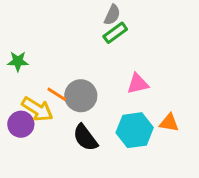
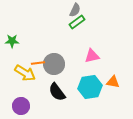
orange line: (57, 94) -> (38, 63), turned -40
purple circle: (21, 124) -> (21, 106), moved

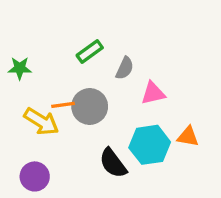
gray semicircle: (75, 10) -> (125, 68), moved
green rectangle: (77, 22) -> (90, 52), moved
black semicircle: (57, 92) -> (113, 163), moved

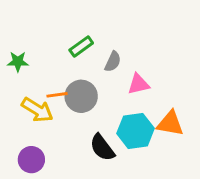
orange triangle: (188, 136) -> (170, 123), size x1.4

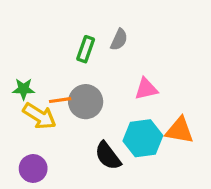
green rectangle: (81, 47) -> (86, 49), turned -35
green star: (18, 62) -> (24, 89), moved
gray semicircle: (113, 62) -> (119, 40), moved

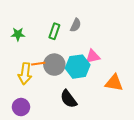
green star: (24, 89) -> (18, 34), moved
yellow arrow: (39, 116) -> (25, 74), turned 65
cyan hexagon: (143, 138) -> (78, 67), moved

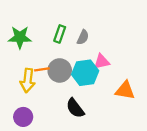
gray semicircle: (76, 25) -> (83, 37), moved
green star: (18, 34) -> (20, 37), size x1.5

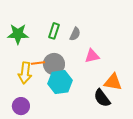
cyan hexagon: (85, 73) -> (60, 82), moved
black semicircle: (75, 108) -> (102, 98), moved

